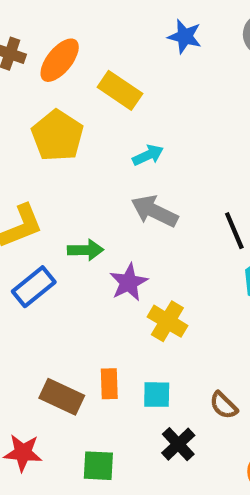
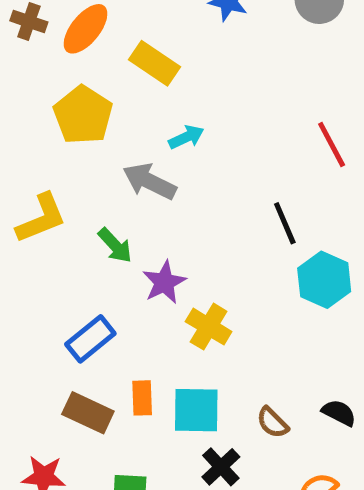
gray arrow: (155, 211) -> (149, 181), moved
green arrow: (85, 250) -> (115, 245), turned 48
blue rectangle: (34, 287) -> (90, 339), moved
cyan square: (157, 395) -> (196, 410), size x1.5

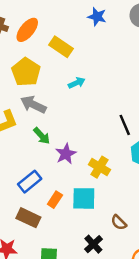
gray arrow: (149, 181) -> (33, 104), moved
yellow cross: (209, 327) -> (99, 167), moved
orange rectangle: (142, 398) -> (55, 200), moved, turned 35
cyan square: (196, 410) -> (84, 198), moved

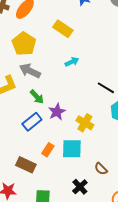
yellow rectangle: (61, 47) -> (63, 29), moved
cyan arrow: (77, 83) -> (72, 62), moved
black line: (125, 125) -> (106, 88), turned -36
blue rectangle: (30, 182) -> (32, 122), moved

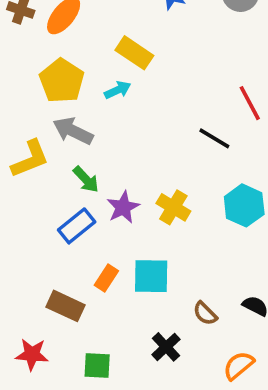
cyan arrow: (72, 62) -> (118, 90), moved
black line: (106, 88) -> (214, 138), moved
yellow cross: (85, 123) -> (173, 207), moved

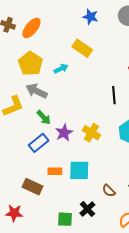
yellow rectangle: (134, 53) -> (82, 48), moved
black line: (214, 138) -> (114, 95), turned 54
orange rectangle: (106, 278) -> (55, 171), turned 56
green square: (97, 366) -> (65, 219), moved

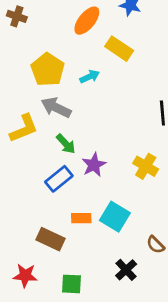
orange ellipse: (31, 28) -> (87, 21), moved
yellow cross: (91, 133) -> (146, 166), moved
cyan square: (79, 170) -> (115, 217), turned 30
green square: (65, 219) -> (71, 284), moved

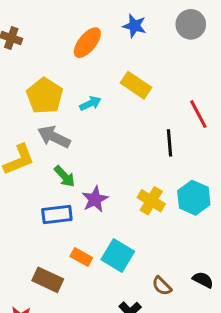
yellow rectangle: (119, 49) -> (136, 85), moved
blue rectangle: (59, 179) -> (57, 214), turned 32
orange rectangle: (81, 218) -> (81, 257), turned 30

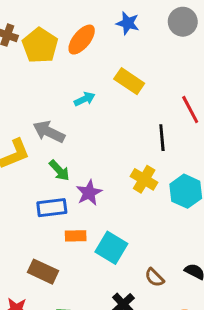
yellow pentagon: (45, 96) -> (40, 45), moved
yellow cross: (151, 201) -> (144, 179), moved
orange rectangle: (81, 257) -> (76, 236), moved, turned -30

